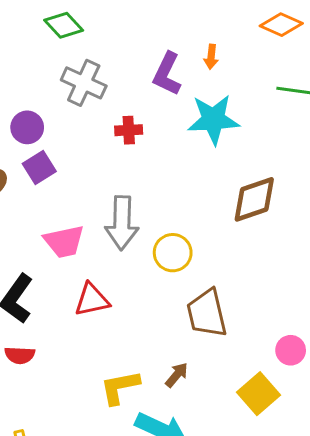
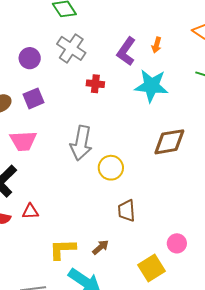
purple circle: (27, 127) -> (30, 58), moved
pink trapezoid: (64, 241) -> (23, 141), moved
red triangle: (92, 300) -> (30, 211), moved, size x0.7
brown trapezoid: (207, 313) -> (127, 211), size x0.7

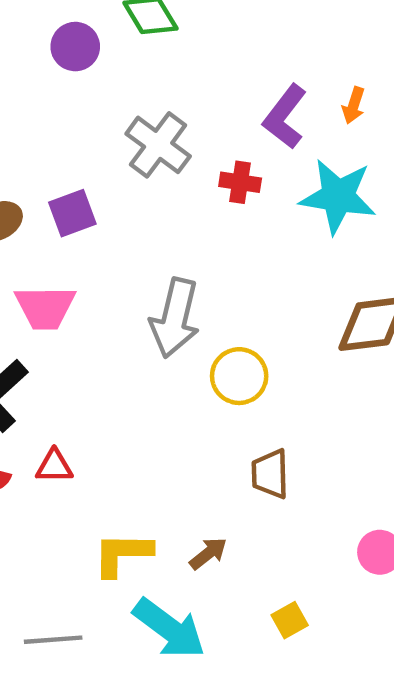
gray cross: (71, 48) -> (158, 145), moved
purple circle: (30, 58) -> (75, 47), moved
red cross: (95, 84) -> (240, 182), moved
yellow square: (151, 268) -> (290, 620), moved, size x0.6

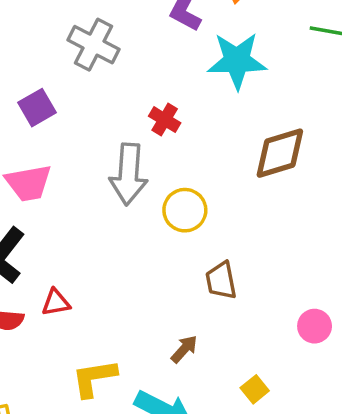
red cross: (240, 182) -> (165, 120), moved, turned 32
yellow L-shape: (122, 554) -> (94, 378), moved

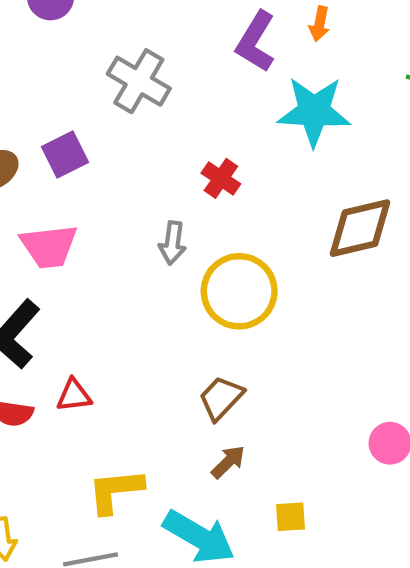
gray arrow: (129, 174) -> (173, 243), size x0.6
yellow circle: (185, 210) -> (239, 291), size x1.4
brown trapezoid: (221, 281) -> (221, 398), moved, turned 51
yellow square: (255, 389) -> (291, 517), moved, turned 32

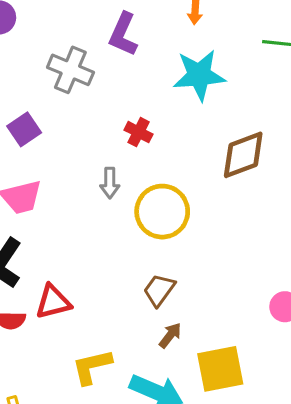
purple L-shape: (256, 42) -> (123, 34), moved
red triangle: (74, 395) -> (53, 302), size x1.4
yellow square: (291, 517) -> (220, 369), size x2.0

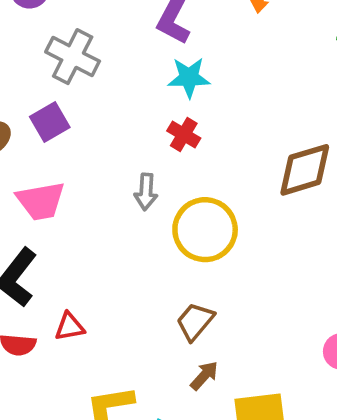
gray cross: (70, 70) -> (73, 57), moved
cyan star: (199, 75) -> (189, 78), moved, size x0.7
red triangle: (53, 302) -> (70, 327), size x0.7

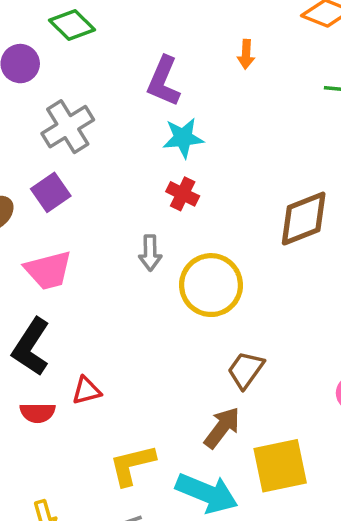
gray cross: (73, 57) -> (68, 127), turned 36
brown trapezoid: (195, 322) -> (246, 370), moved
brown arrow: (204, 376) -> (222, 428), size x1.4

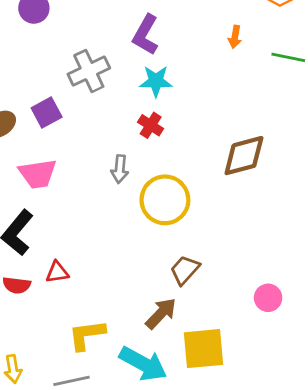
orange arrow: (246, 54) -> (235, 37), moved
gray cross: (68, 127) -> (89, 71), moved

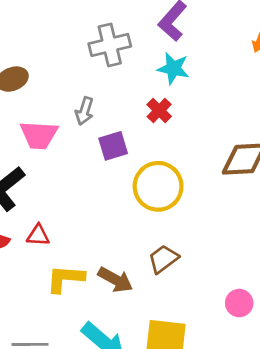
purple square: (47, 112) -> (113, 146), moved
gray arrow: (120, 169) -> (84, 111), moved
brown arrow: (161, 313) -> (115, 280), moved, turned 64
yellow L-shape: (87, 335) -> (65, 279), moved

